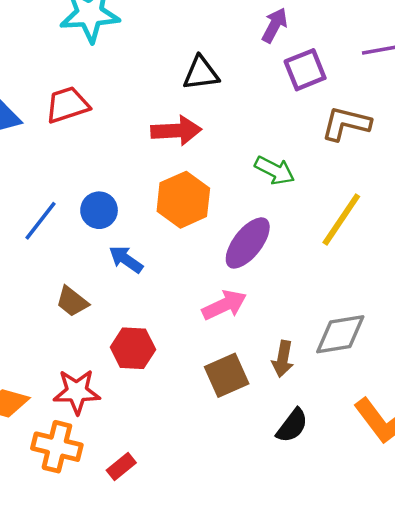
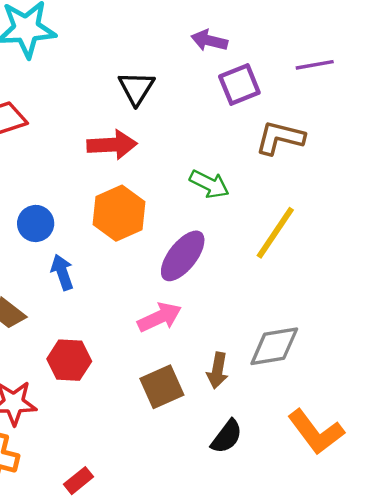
purple arrow: (275, 25) -> (209, 41), turned -104
black triangle: (201, 73) -> (136, 88), turned -51
blue arrow: (126, 259) -> (62, 272), turned 36
red rectangle: (121, 467) -> (78, 481), moved

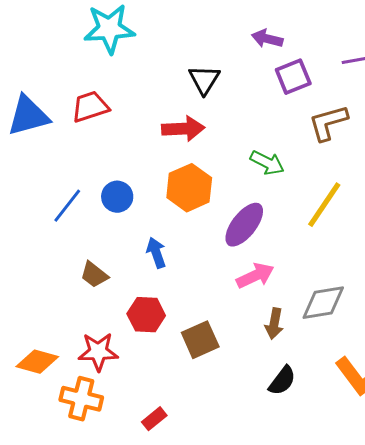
brown L-shape: (280, 138) -> (328, 123), turned -30
blue arrow: (62, 272) -> (156, 253), moved
pink arrow: (160, 317) -> (255, 276), moved
brown square: (162, 387) -> (200, 340), moved

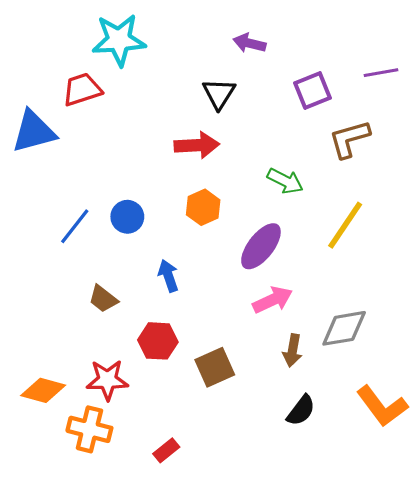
purple arrow: (267, 39) -> (249, 43), moved
red trapezoid: (90, 107) -> (82, 89), moved
orange hexagon: (189, 188) -> (203, 207), size x0.7

